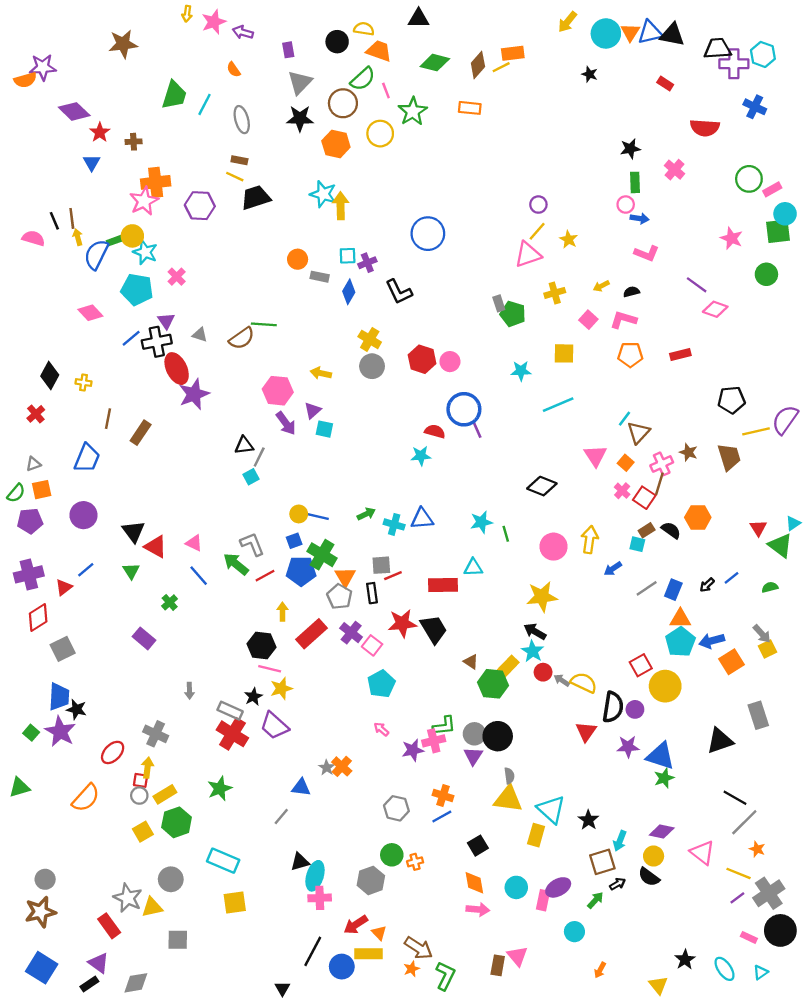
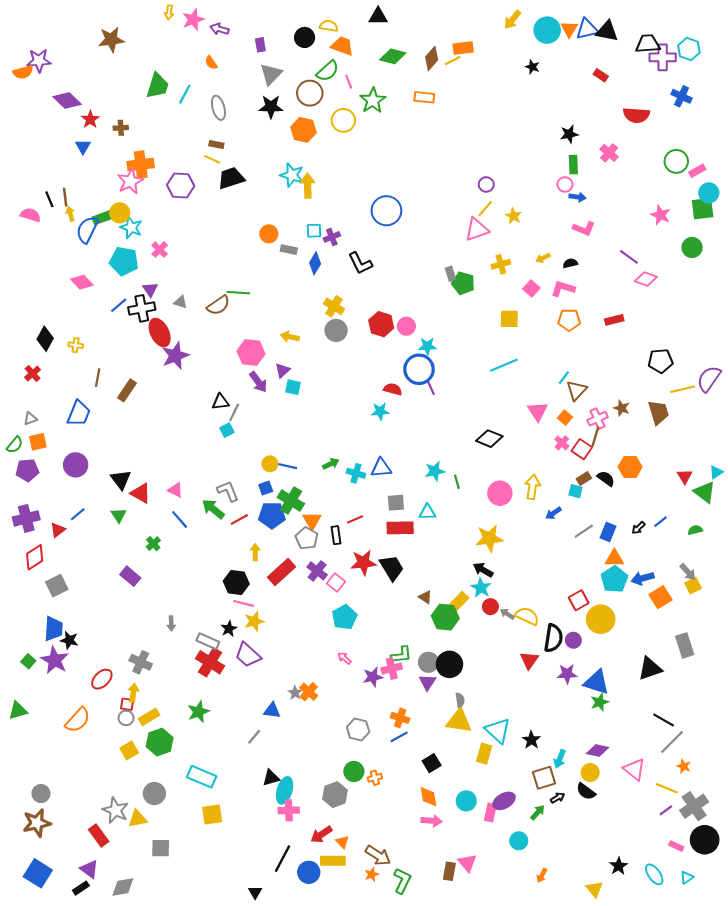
green rectangle: (115, 241) -> (104, 217), size x1.5
cyan star: (521, 371) -> (427, 346), moved
gray square: (381, 565) -> (396, 503), moved

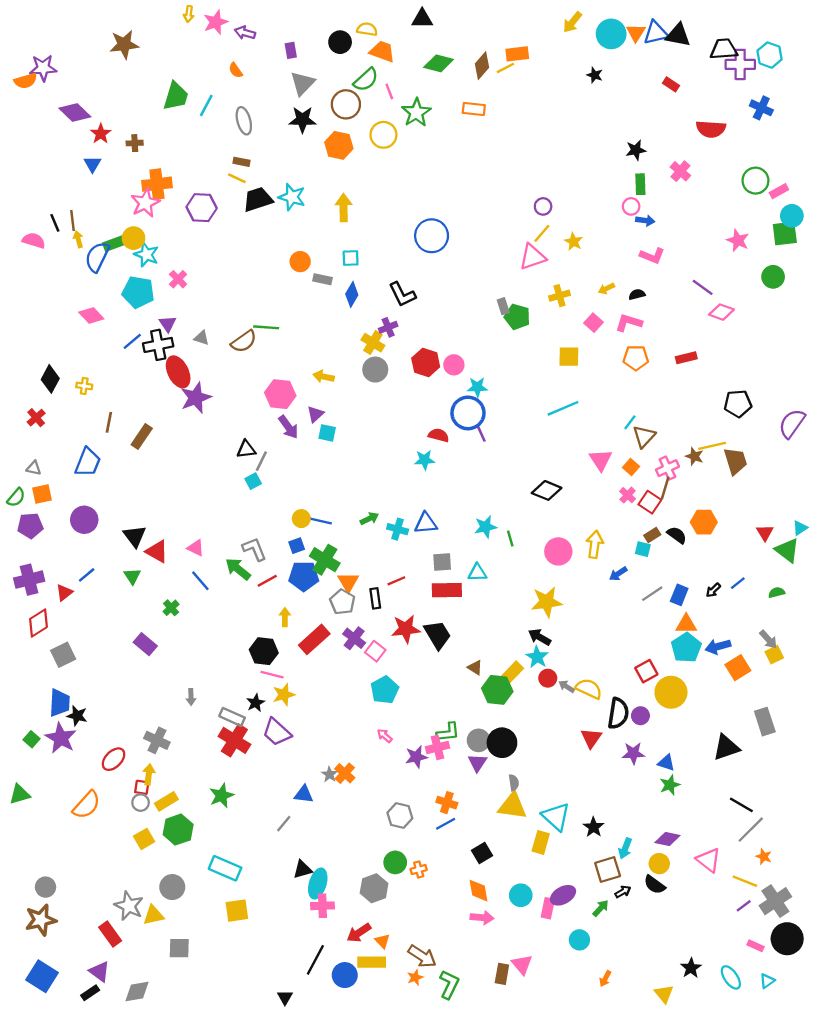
cyan star: (292, 175) -> (292, 197), moved
purple cross: (332, 237) -> (388, 327), moved
yellow line: (683, 389) -> (712, 446), moved
gray triangle: (30, 419) -> (34, 468), turned 32
blue triangle: (596, 682) -> (666, 763), size x0.6

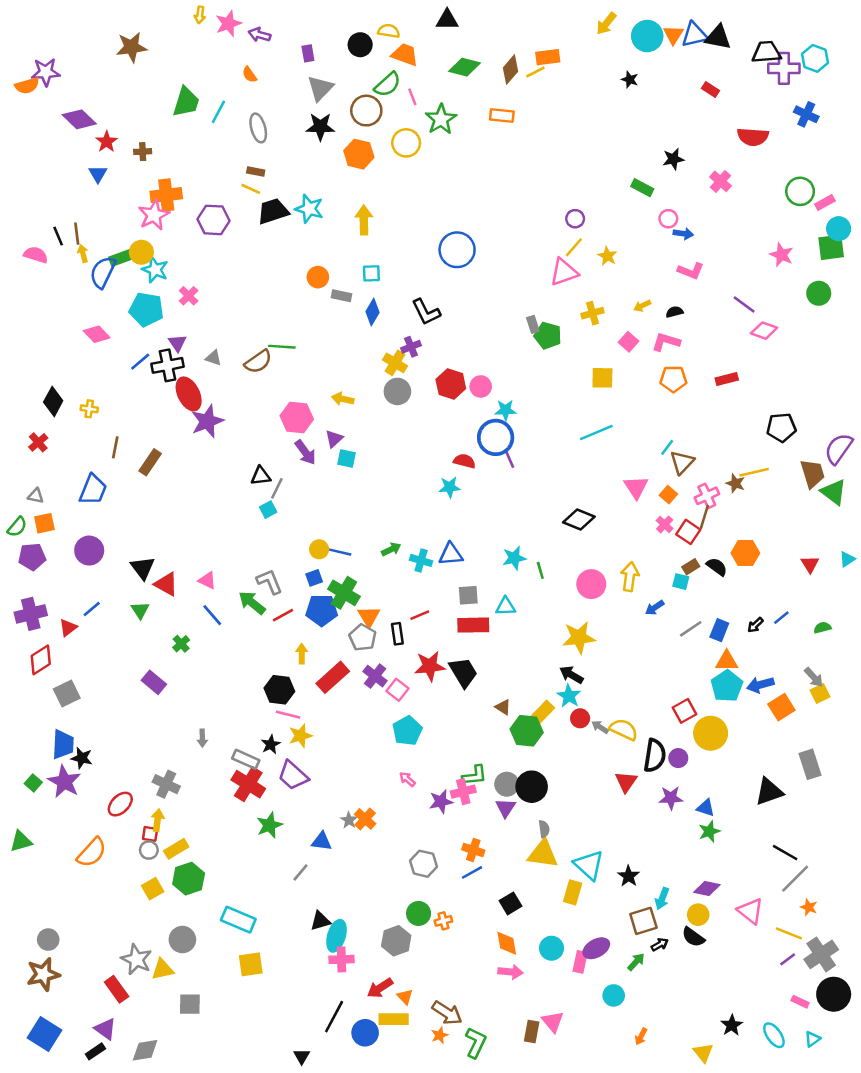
green rectangle: (640, 184) -> (642, 188), moved, turned -60
brown trapezoid: (736, 461) -> (812, 473), moved
green triangle: (787, 550) -> (834, 492), moved
green star: (222, 796) -> (269, 825), moved

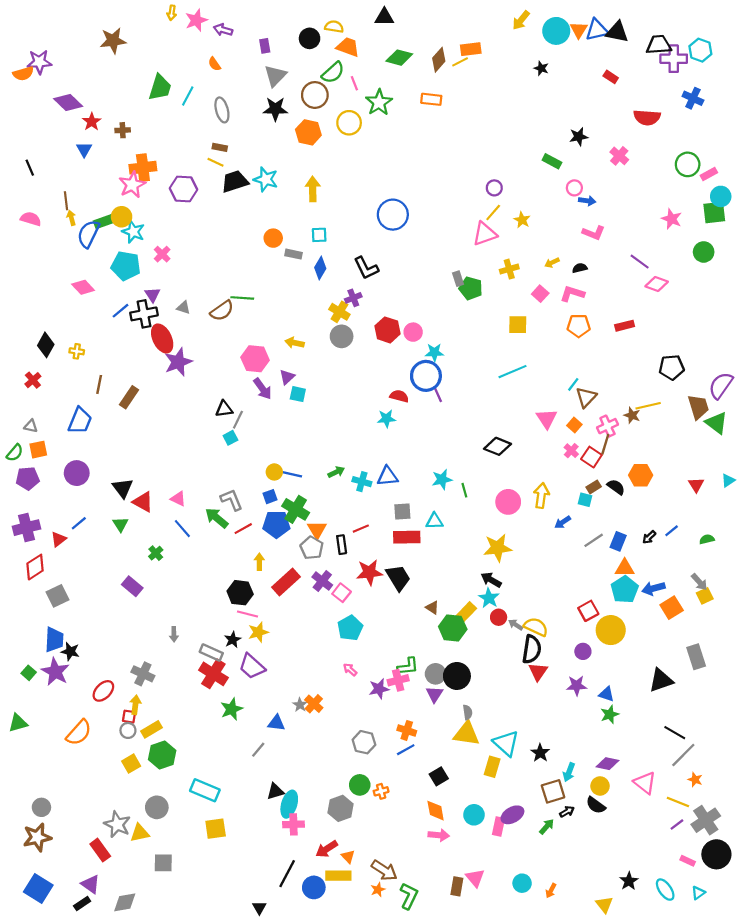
black line: (58, 236) -> (30, 168), moved
black semicircle: (655, 756) -> (532, 649), moved
cyan circle: (614, 995) -> (522, 883), moved

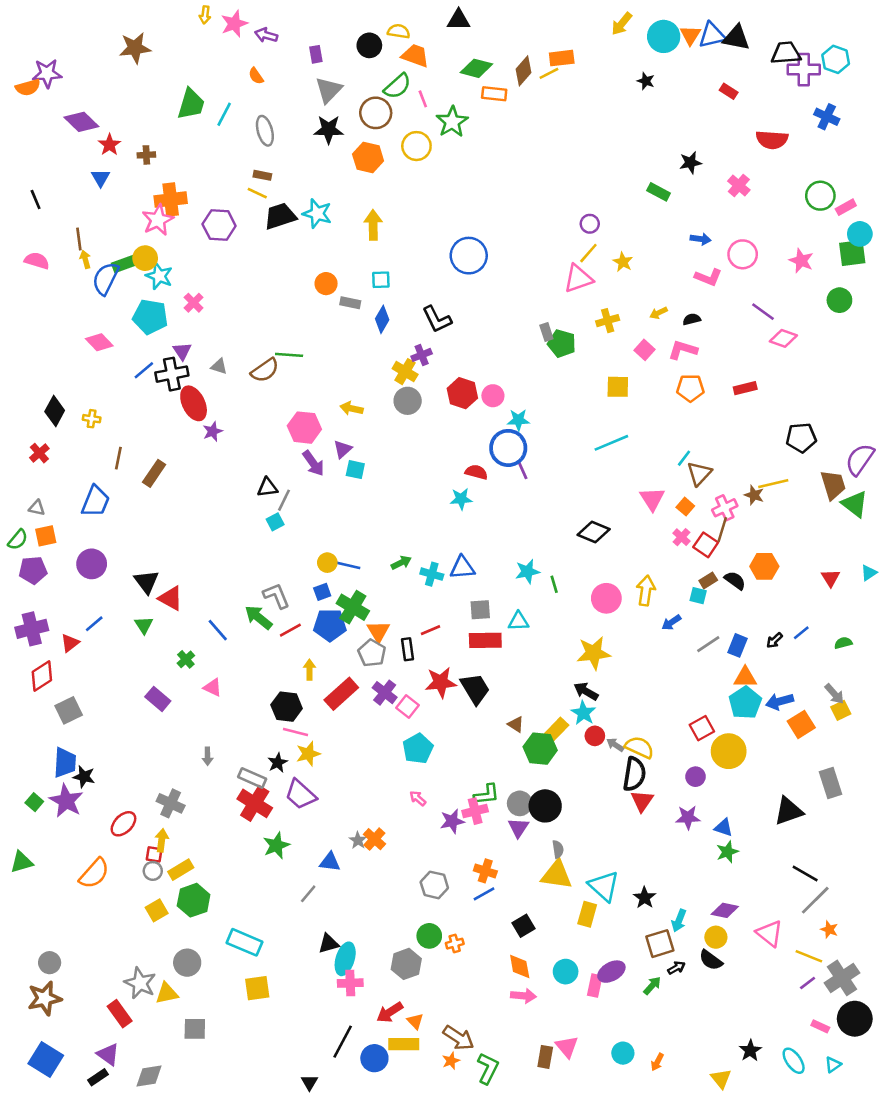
orange rectangle: (431, 99) -> (494, 94), moved
pink circle: (574, 188) -> (743, 254), moved, size x1.5
purple star: (178, 362) -> (213, 431), size x0.6
pink triangle: (178, 499) -> (213, 687), moved

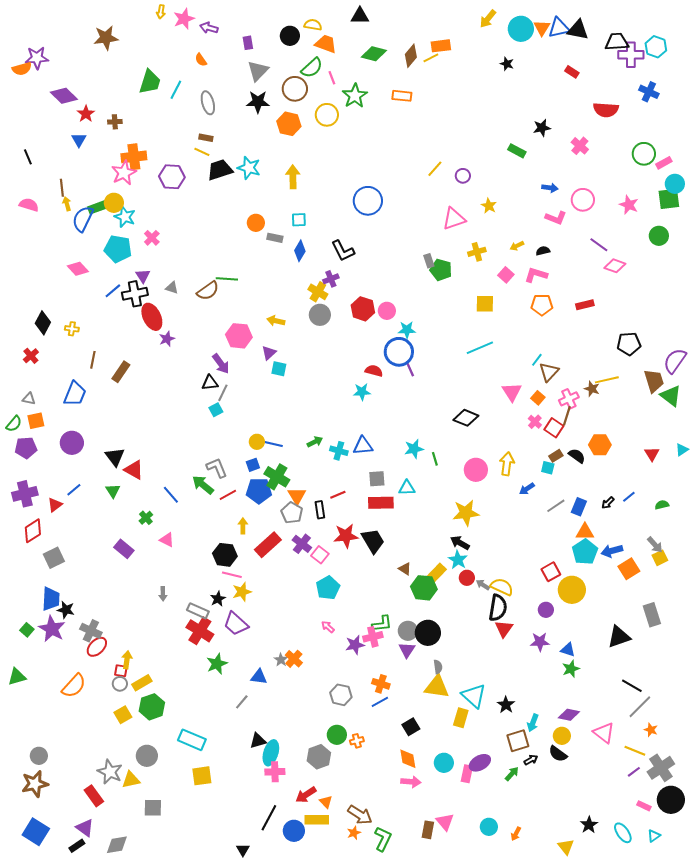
orange rectangle: (494, 94) -> (402, 96), moved
yellow line: (588, 253) -> (435, 169), moved
purple arrow: (313, 463) -> (221, 364), moved
gray cross: (171, 803) -> (91, 631), moved

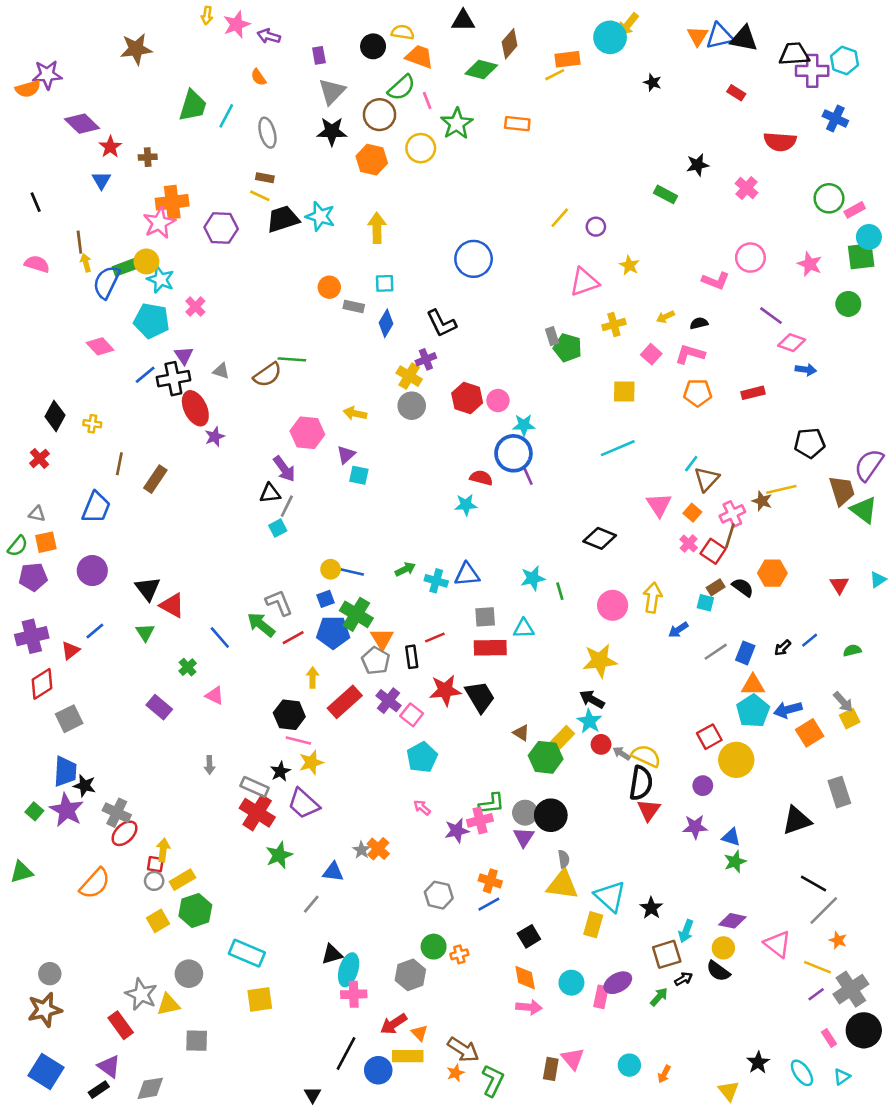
cyan circle: (521, 29) -> (610, 37), moved
brown diamond: (411, 56) -> (510, 44), moved
blue arrow: (550, 188) -> (806, 370), moved
pink rectangle: (644, 806) -> (829, 1038), turned 32

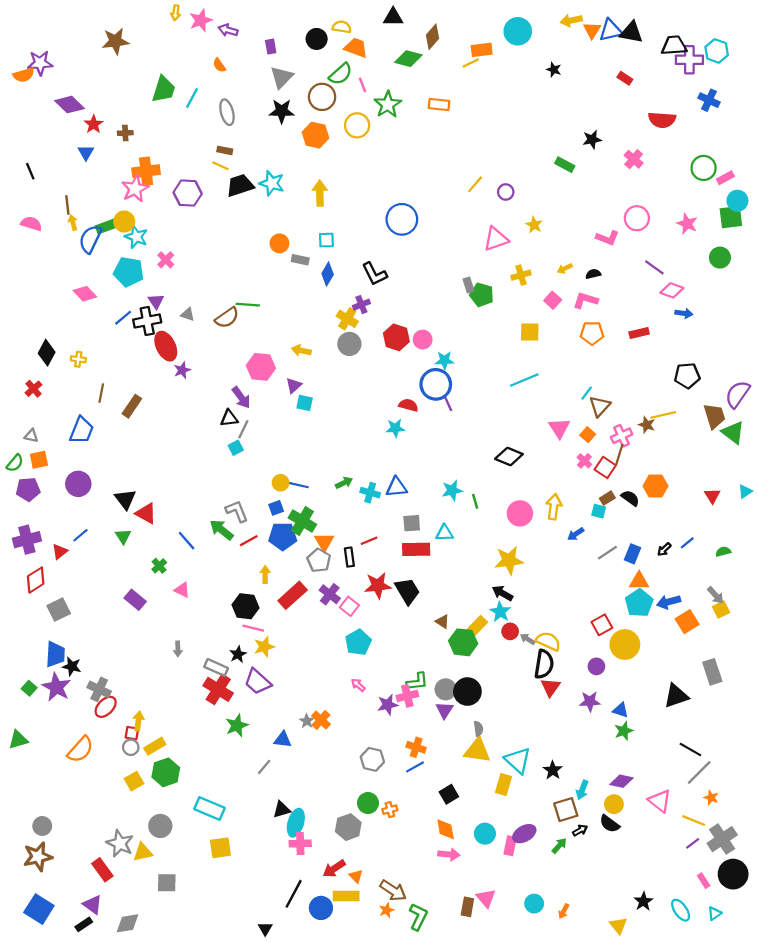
yellow arrow: (628, 24) -> (571, 20), moved, turned 40

